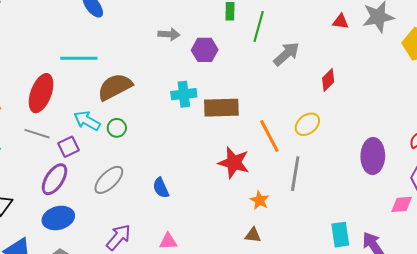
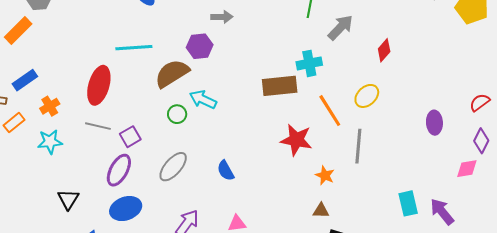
purple hexagon: (205, 50) -> (200, 46), moved
cyan cross: (184, 94) -> (309, 63), moved
cyan arrow: (87, 121) -> (203, 99), moved
purple ellipse: (373, 156) -> (434, 123), size x0.7

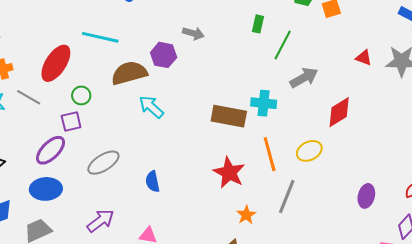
red diamond: (384, 50) -> (339, 112), size x1.4
green circle: (177, 114) -> (81, 95), moved
gray line: (98, 126) -> (29, 97), moved

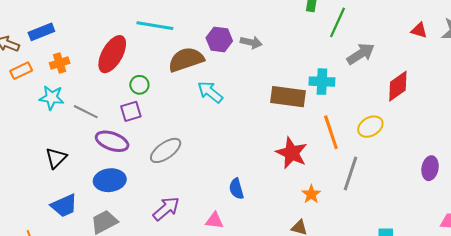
gray arrow: (193, 33) -> (251, 42), moved
gray line: (29, 97) -> (86, 112), moved
purple ellipse: (51, 150) -> (112, 141), turned 68
blue semicircle: (153, 182) -> (236, 189), moved

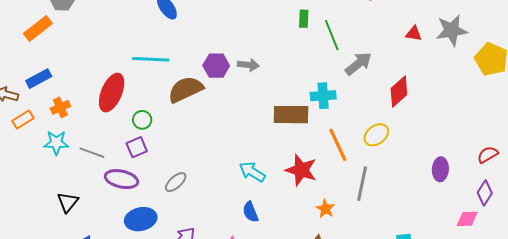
green line: (337, 22) -> (332, 35), turned -40
cyan arrow: (210, 92) -> (252, 172), moved
gray ellipse: (166, 150) -> (176, 182), size x0.7
blue ellipse: (110, 180) -> (141, 219), moved

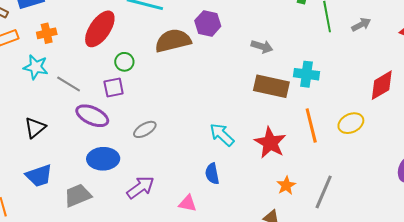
gray arrow: (358, 64) -> (361, 25), moved, size x0.7
gray arrow: (248, 65) -> (262, 47), moved
gray line: (362, 184) -> (324, 192), moved

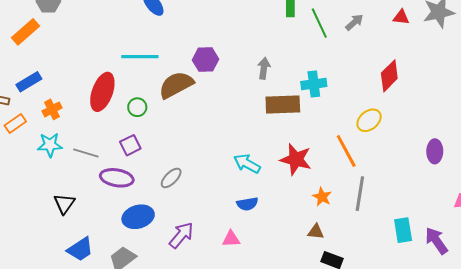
gray arrow: (262, 47) -> (264, 68), turned -85
green circle: (124, 62) -> (137, 107), moved
orange line: (311, 125) -> (346, 151), moved
blue semicircle: (212, 174) -> (247, 204), turned -75

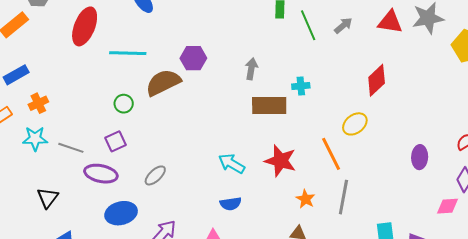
red triangle: (401, 17) -> (390, 22), size x1.5
cyan cross: (314, 84) -> (301, 86), size x0.7
red ellipse: (102, 92) -> (85, 26), moved

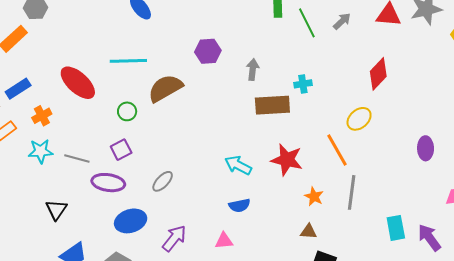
red ellipse: (85, 26) -> (78, 83), moved, turned -66
purple hexagon: (193, 58) -> (208, 51), moved

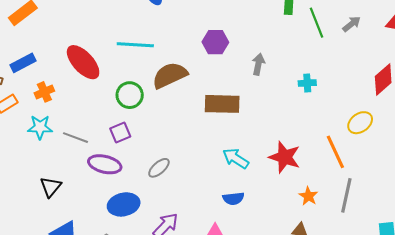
brown rectangle: (272, 105) -> (222, 104), moved
green circle: (127, 111) -> (130, 95), size x1.4

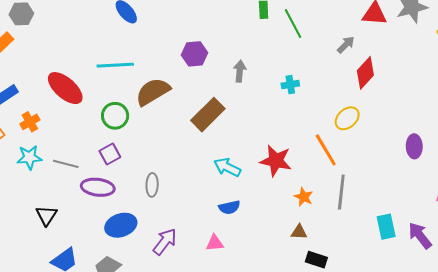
gray arrow: (352, 24) -> (346, 45), moved
brown rectangle: (222, 104) -> (208, 115), turned -40
gray ellipse: (159, 168) -> (152, 185), turned -40

